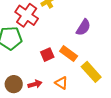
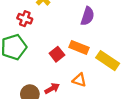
red cross: (27, 15) -> (25, 19), size x0.6

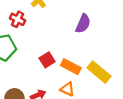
orange rectangle: (79, 47) -> (71, 67), moved

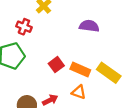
purple semicircle: (83, 24) -> (89, 26), turned -102

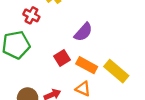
purple semicircle: (89, 26) -> (83, 32), moved, turned 120

